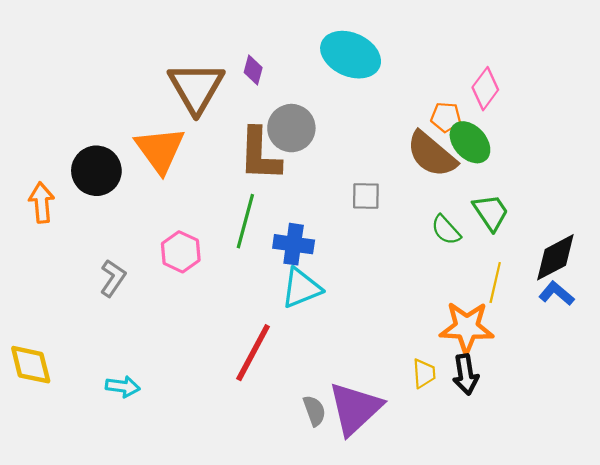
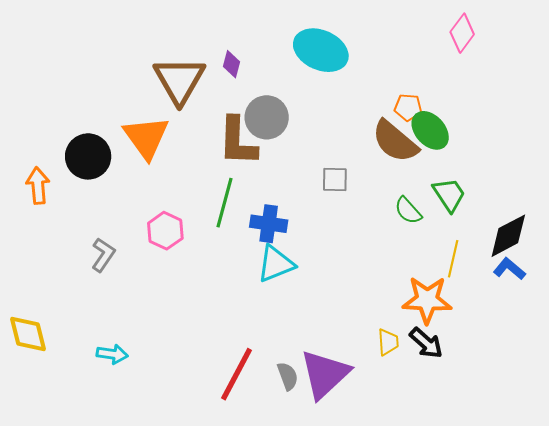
pink diamond: (485, 89) -> (462, 33), moved
red line: (253, 353) -> (237, 374), moved
black arrow: (466, 375) -> (426, 343), turned -39

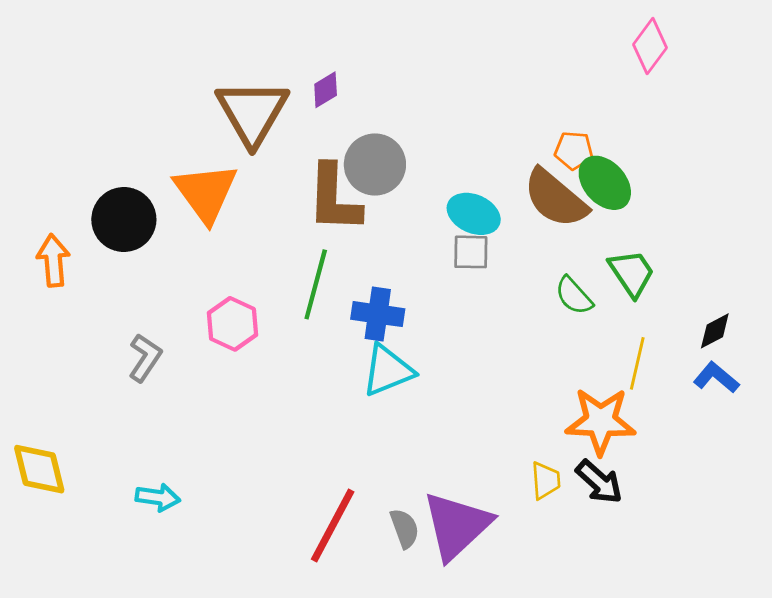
cyan ellipse: (321, 50) -> (474, 214), moved, size x0.7
purple diamond: (232, 64) -> (326, 90), turned 44
black diamond: (508, 236) -> (715, 331), size x0.6

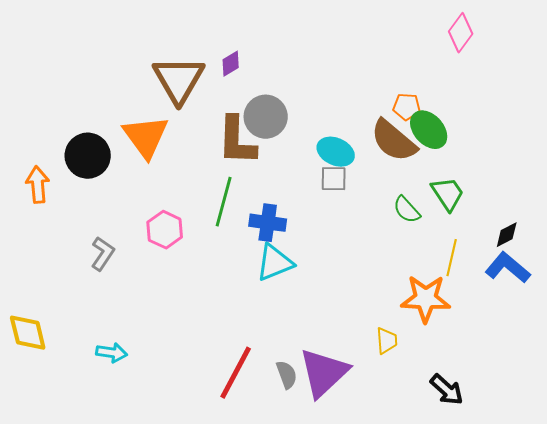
blue L-shape: (716, 377) -> (508, 268), size x1.4
black arrow: (599, 482) -> (447, 390), moved

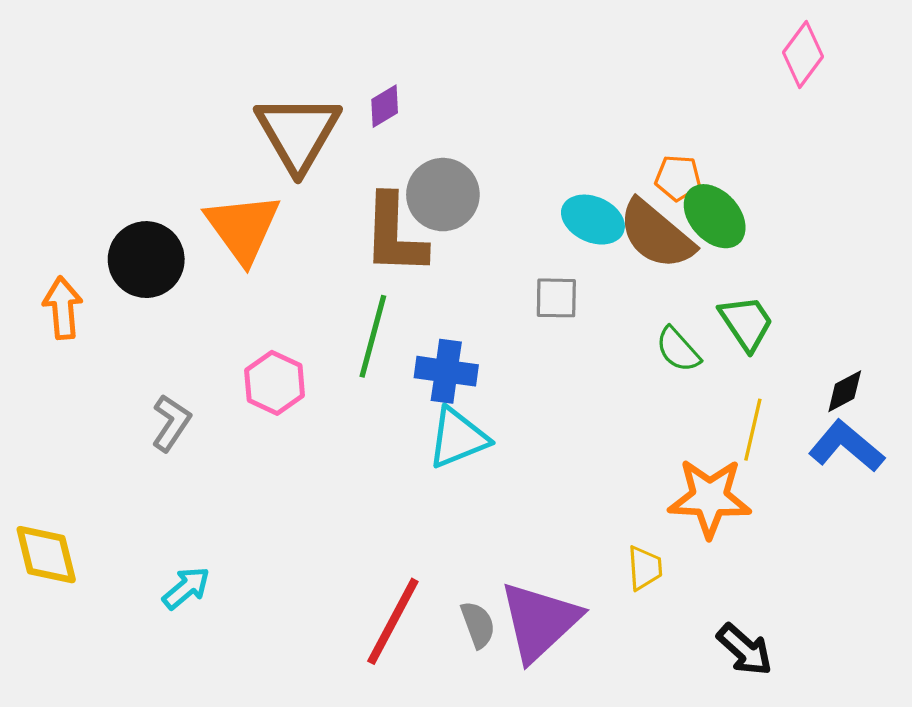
pink diamond: (461, 33) -> (803, 54), moved
cyan ellipse: (336, 152) -> (593, 220), moved
cyan arrow: (112, 353) -> (186, 588), turned -48

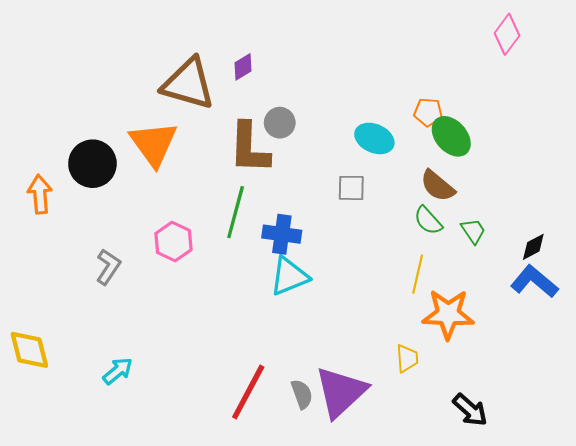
brown triangle: (298, 133) -> (188, 84), turned -44
gray circle: (443, 195) -> (280, 123), size x0.7
brown semicircle: (656, 235) -> (438, 186), moved, size x0.7
green trapezoid: (746, 323) -> (473, 231), moved, size x0.7
yellow line: (753, 430) -> (418, 274), moved

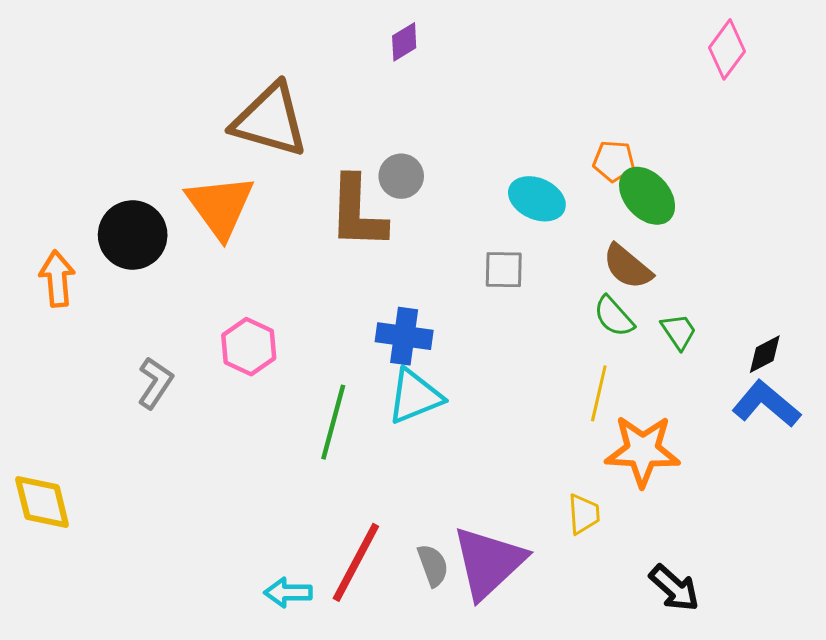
purple diamond: (243, 67) -> (404, 42), moved
green line: (236, 212) -> (333, 422), moved
cyan arrow: (118, 371) -> (288, 593), moved, turned -140

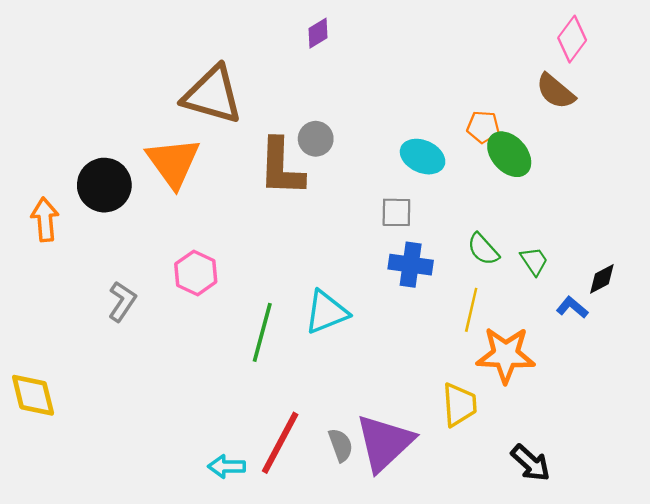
brown semicircle: (627, 267) -> (556, 91), moved
blue cross: (404, 336) -> (411, 265), moved
blue L-shape: (766, 404) -> (572, 307), moved, size x0.6
yellow trapezoid: (584, 514) -> (459, 405), size x1.4

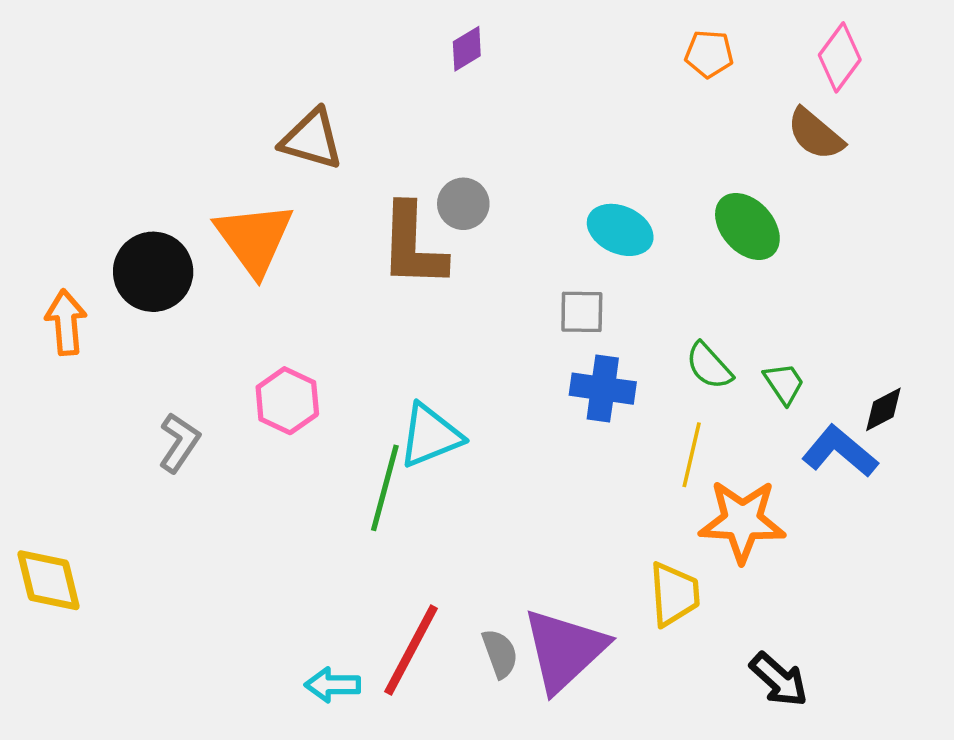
brown triangle: (212, 95) -> (312, 139), size x0.7
orange pentagon: (483, 127) -> (709, 54), moved
blue L-shape: (572, 307) -> (840, 451), size x1.6
cyan triangle: (326, 312) -> (430, 436), moved

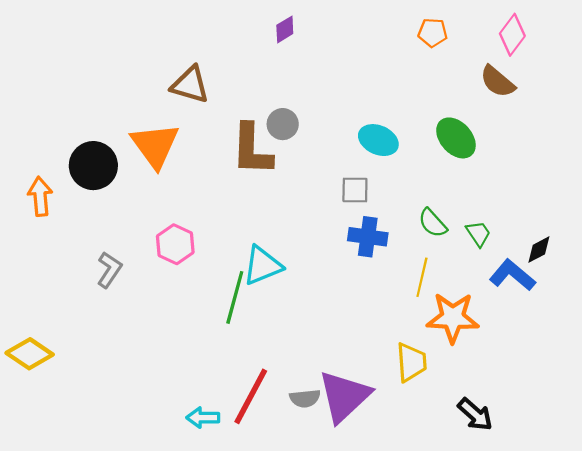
yellow diamond: (49, 580) -> (30, 354), turned -42
gray semicircle: (500, 653) -> (305, 398), turned 104

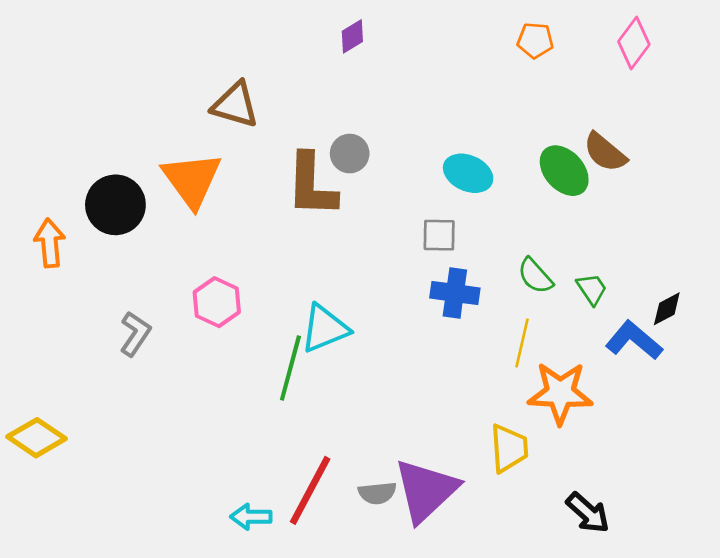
brown semicircle: (497, 82) -> (605, 152), moved

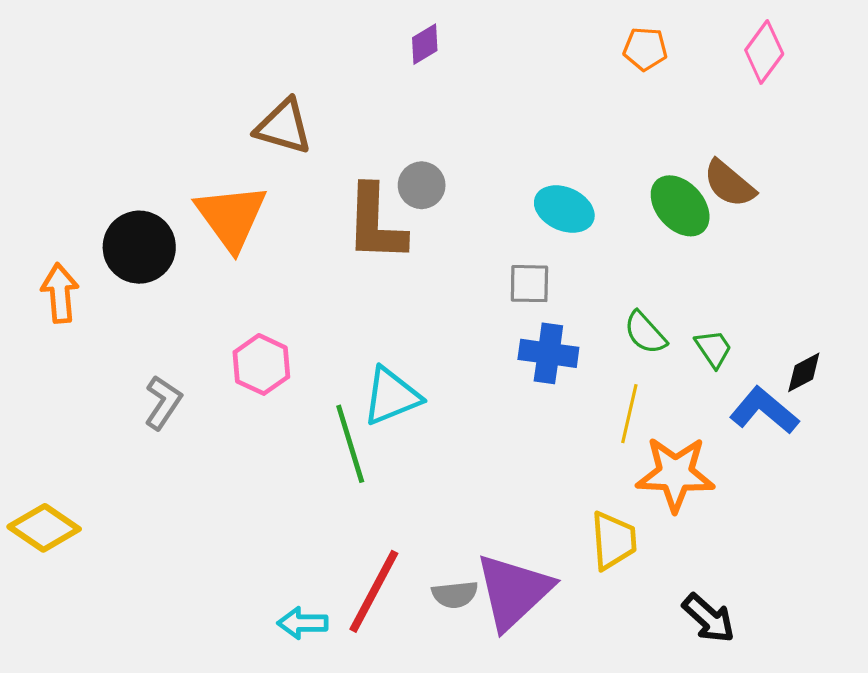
green line: (290, 368) -> (350, 444), turned -32

